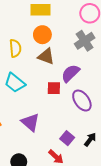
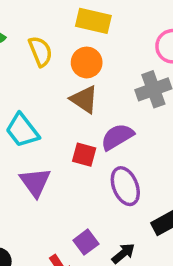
yellow semicircle: (15, 48) -> (40, 51), moved, turned -30
purple triangle: (30, 122) -> (35, 182), moved

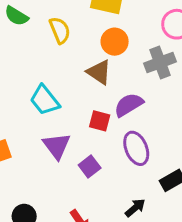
orange circle: (87, 62) -> (115, 42), moved
purple square: (86, 242) -> (90, 166), moved

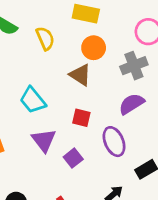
purple semicircle: (129, 105) -> (132, 104), moved

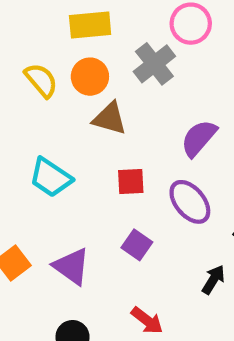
orange circle: (94, 48) -> (90, 77), moved
gray cross: (134, 66) -> (154, 64), moved
purple triangle: (44, 140) -> (72, 266), moved

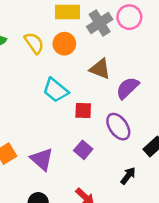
gray cross: (154, 64) -> (100, 23), moved
brown triangle: (110, 118) -> (100, 69), moved
cyan trapezoid: (51, 177) -> (56, 90), moved

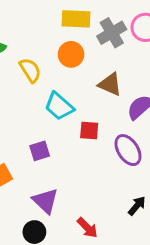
yellow semicircle: (34, 43) -> (30, 70), moved
purple square: (83, 150) -> (40, 151), moved, turned 30
purple triangle: (42, 159) -> (45, 201), moved

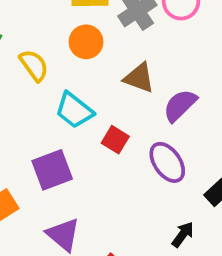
red square: (89, 130) -> (115, 140), turned 30
purple square: (40, 151) -> (52, 170), size x1.5

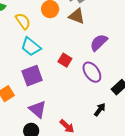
brown triangle: (139, 78) -> (77, 16), moved
cyan trapezoid: (74, 110) -> (31, 47), moved

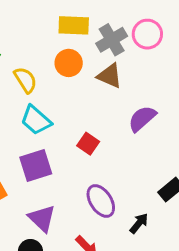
purple ellipse: (92, 72) -> (101, 201), moved

